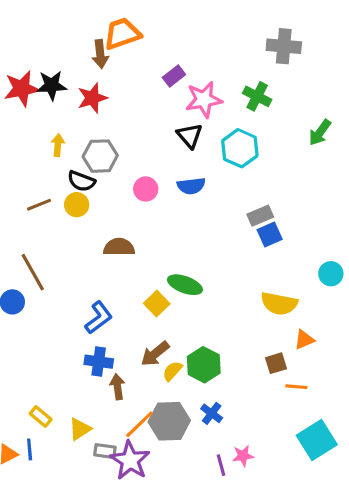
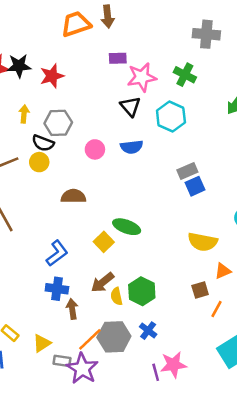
brown arrow: (100, 54) -> (108, 16), moved
purple rectangle: (174, 76) -> (118, 58), turned 36
yellow semicircle: (172, 371) -> (116, 296), turned -54
orange line: (296, 387) -> (217, 309), turned -66
pink star: (243, 456) -> (173, 365), size x1.5

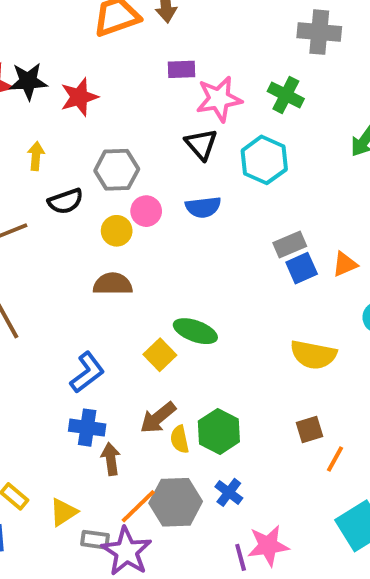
gray hexagon: (58, 123) -> (117, 170), moved
black semicircle: (43, 143) -> (65, 201), turned -40
yellow circle: (39, 162) -> (117, 231), moved
orange triangle: (223, 271) -> (345, 264), moved

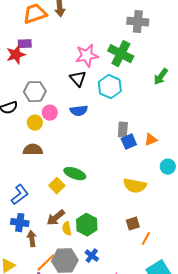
purple rectangle: (182, 69) -> (25, 44), moved
green cross: (286, 95) -> (121, 54), size x1.4
gray rectangle: (290, 245) -> (123, 130), turned -63

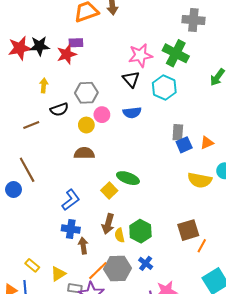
yellow semicircle: (135, 186) -> (200, 180), moved
brown arrow: (56, 218) -> (108, 224), turned -36
brown square: (133, 224) -> (188, 230), size x1.5

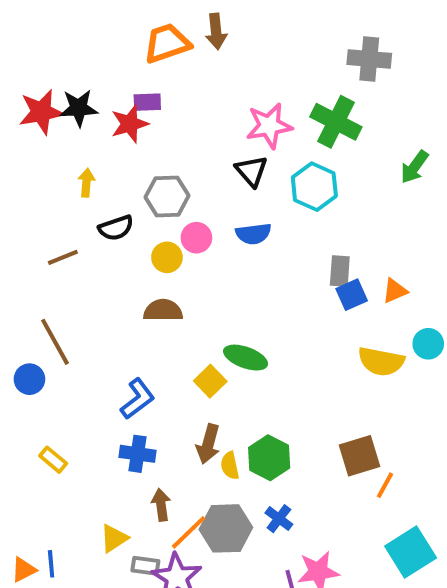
brown arrow: (83, 246) -> (161, 505), moved
yellow rectangle: (32, 265) -> (53, 460), moved

